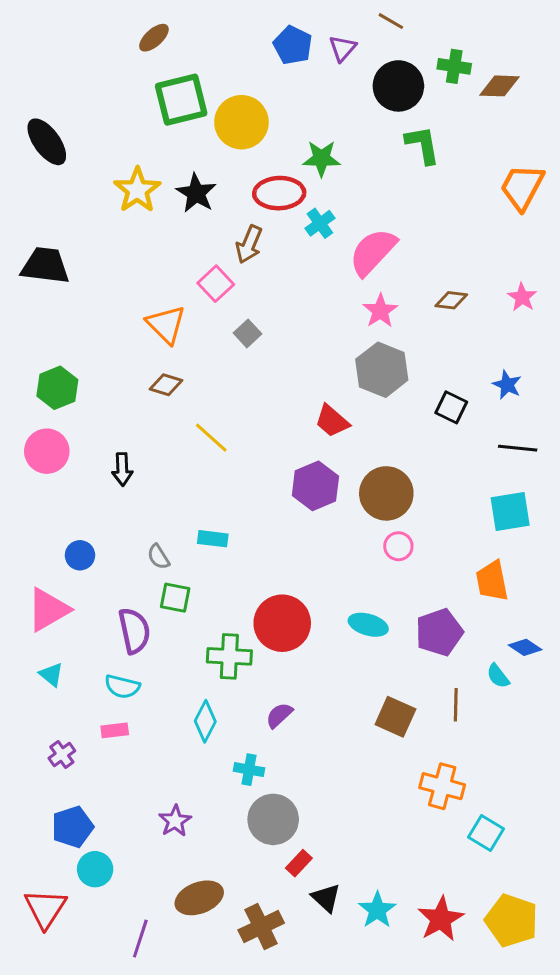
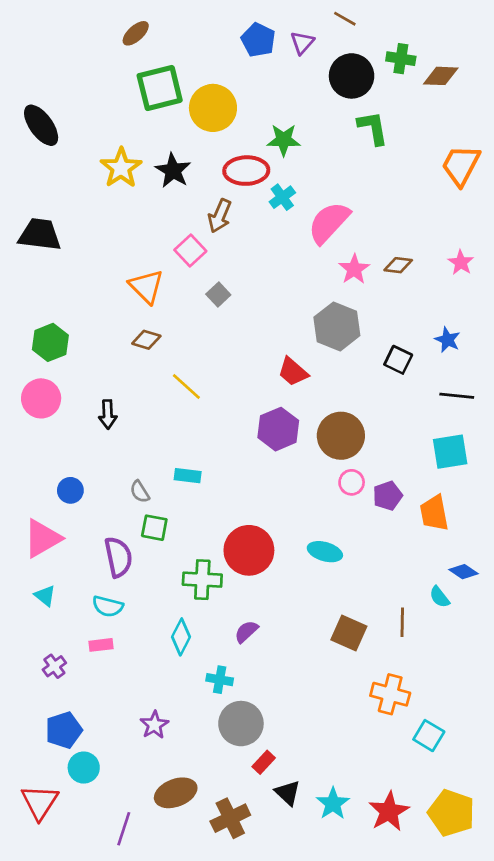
pink star: (380, 311) -> (354, 269), moved
purple pentagon: (439, 632) -> (388, 496), moved, size x0.7

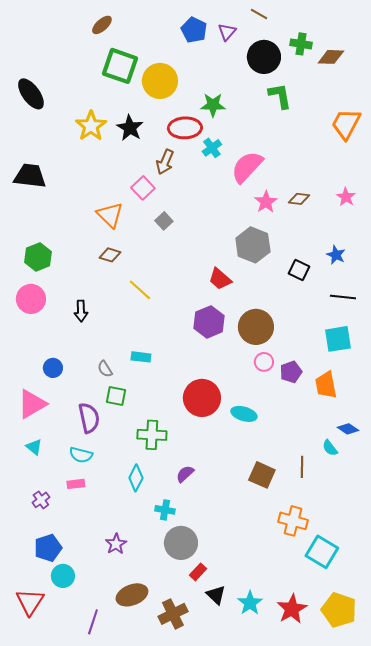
green square: (160, 88) -> (120, 66), turned 33
red circle: (249, 550) -> (202, 398), moved
cyan square: (429, 736) -> (322, 552), size x1.4

